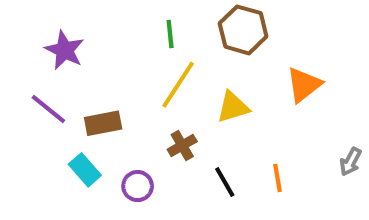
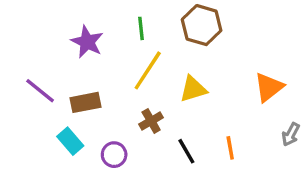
purple star: (65, 50) -> (87, 42), moved
orange triangle: (304, 85) -> (269, 87), moved

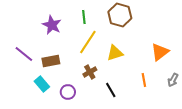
orange line: (230, 148) -> (144, 80), moved

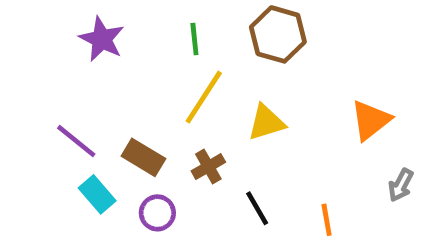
purple star: (52, 25) -> (102, 39), moved
purple line: (24, 54) -> (76, 141), moved
brown rectangle: (51, 61) -> (143, 157), moved, turned 42
orange line: (144, 80) -> (327, 220), moved

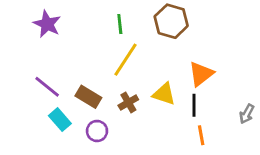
purple star: (102, 39) -> (47, 24), moved
orange triangle: (371, 120) -> (201, 74), moved
yellow triangle: (266, 123) -> (164, 94), moved, turned 35
black line: (257, 208) -> (194, 105), moved, turned 30

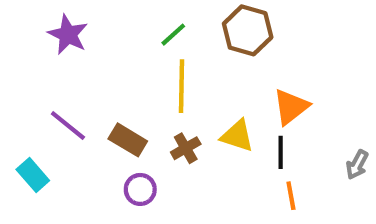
green line: (120, 24) -> (173, 35), turned 54
yellow line: (126, 60) -> (182, 86), turned -32
cyan rectangle: (60, 120) -> (33, 175), moved

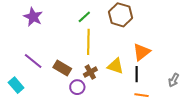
purple circle: (140, 189) -> (77, 87), moved
orange line: (291, 196) -> (142, 95), turned -72

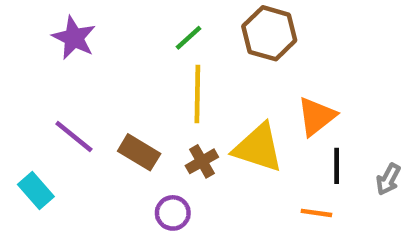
yellow triangle: (115, 66) -> (258, 148), size x1.4
black line: (137, 74) -> (337, 166), moved
purple circle: (77, 87) -> (173, 213), moved

